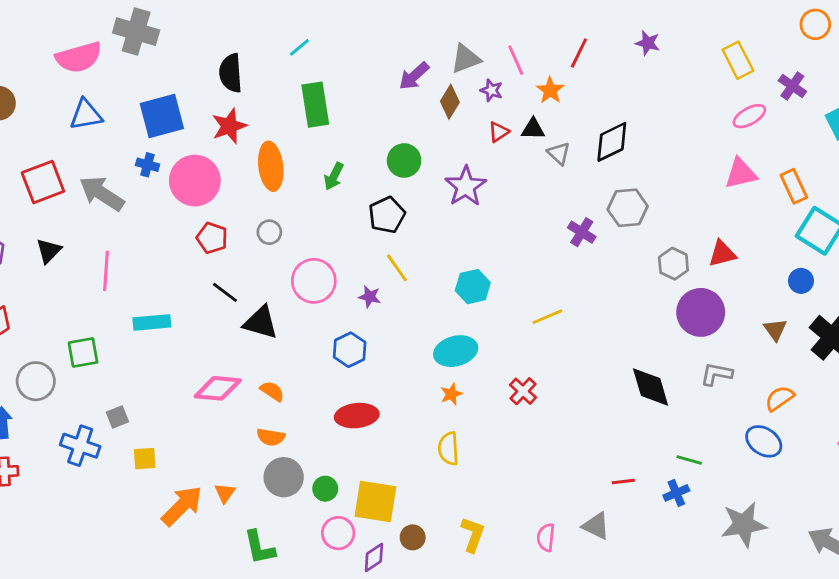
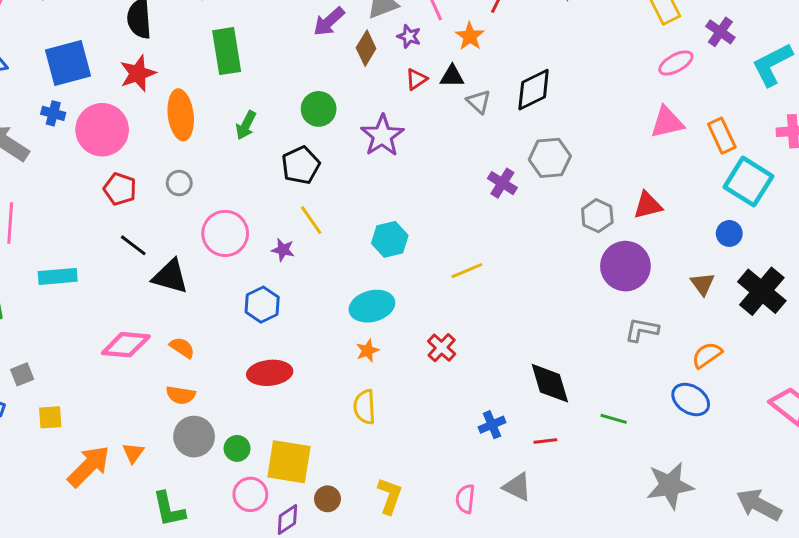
black diamond: (651, 387) -> (550, 383), moved
blue cross: (676, 493) -> (492, 425), moved

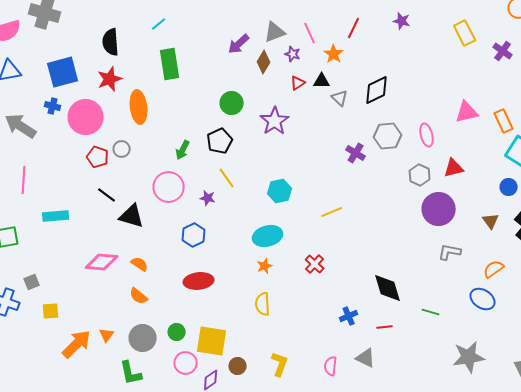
pink ellipse: (676, 63) -> (427, 135), moved, turned -75
green arrow: (246, 125) -> (183, 150), moved
gray circle: (179, 183) -> (122, 149), moved
orange semicircle: (181, 395) -> (139, 296), turned 30
gray circle: (194, 437) -> (143, 338), moved

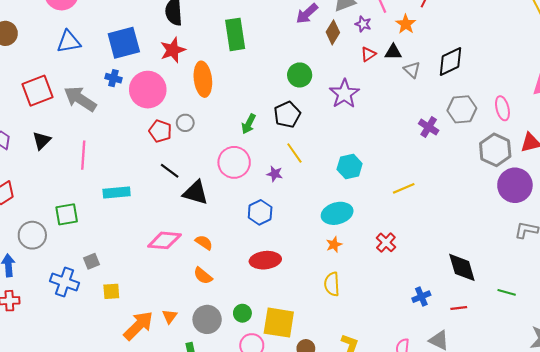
gray hexagon: (420, 175) -> (495, 150), size x1.4

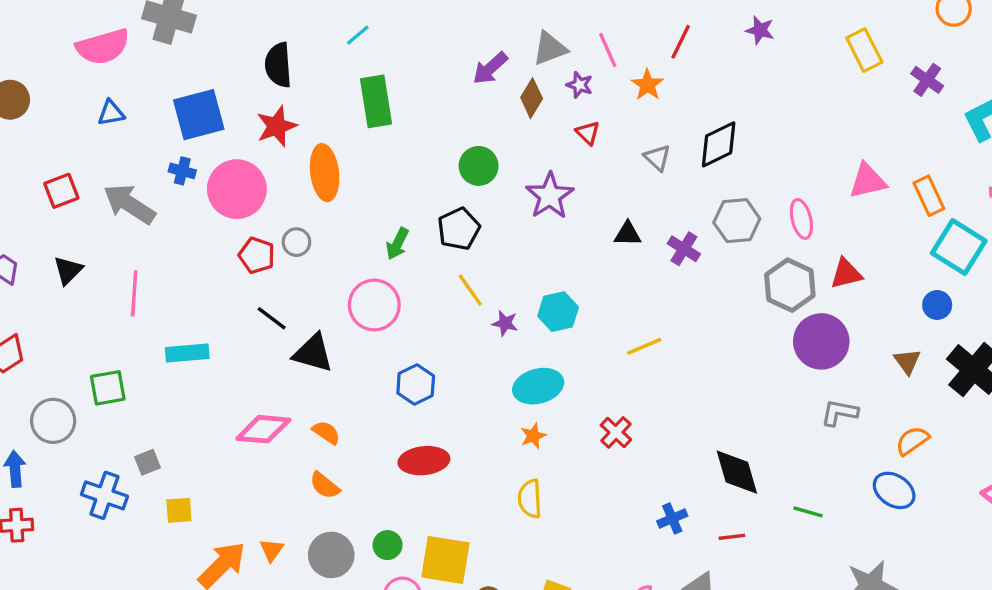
blue triangle: (69, 42) -> (111, 113), size x0.7
black triangle: (393, 52) -> (628, 234), moved
red triangle: (368, 54) -> (588, 133), turned -42
red square: (37, 91) -> (61, 191), size x0.7
purple star: (275, 174) -> (505, 323), moved

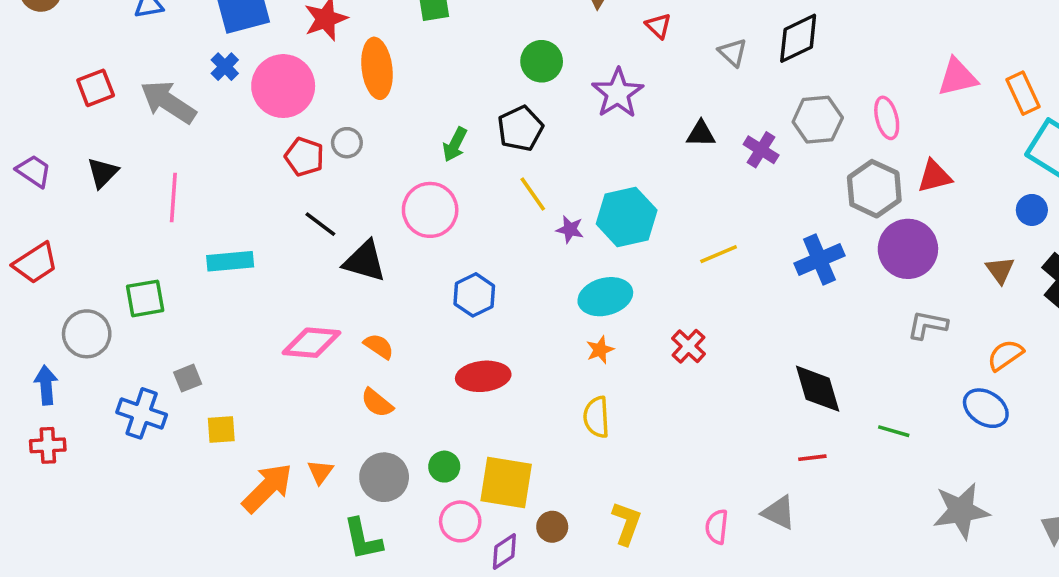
blue cross: (182, 171) -> (225, 67), turned 30
cyan hexagon: (558, 312) -> (627, 217), size x1.4
blue cross: (672, 519) -> (819, 259), moved, size x1.5

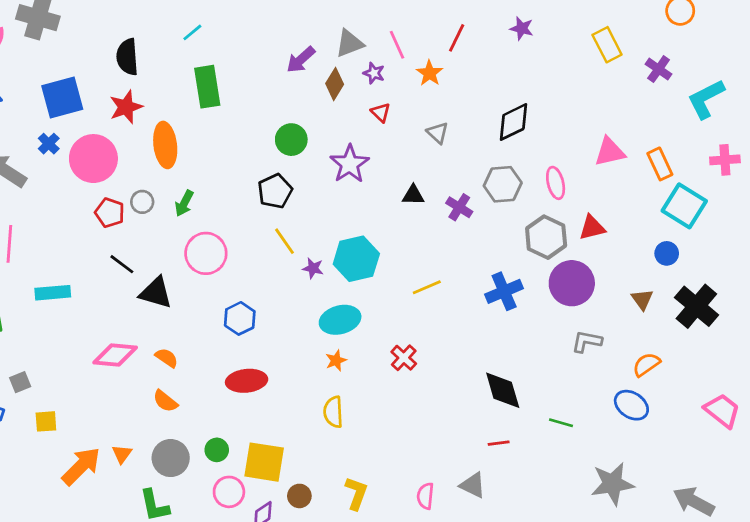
black diamond: (798, 38) -> (514, 122), moved
green arrow: (455, 144) -> (184, 203), moved

